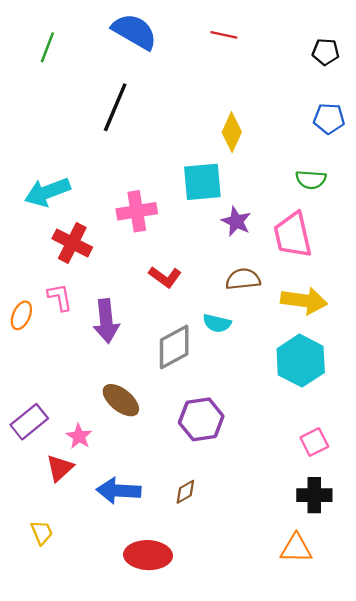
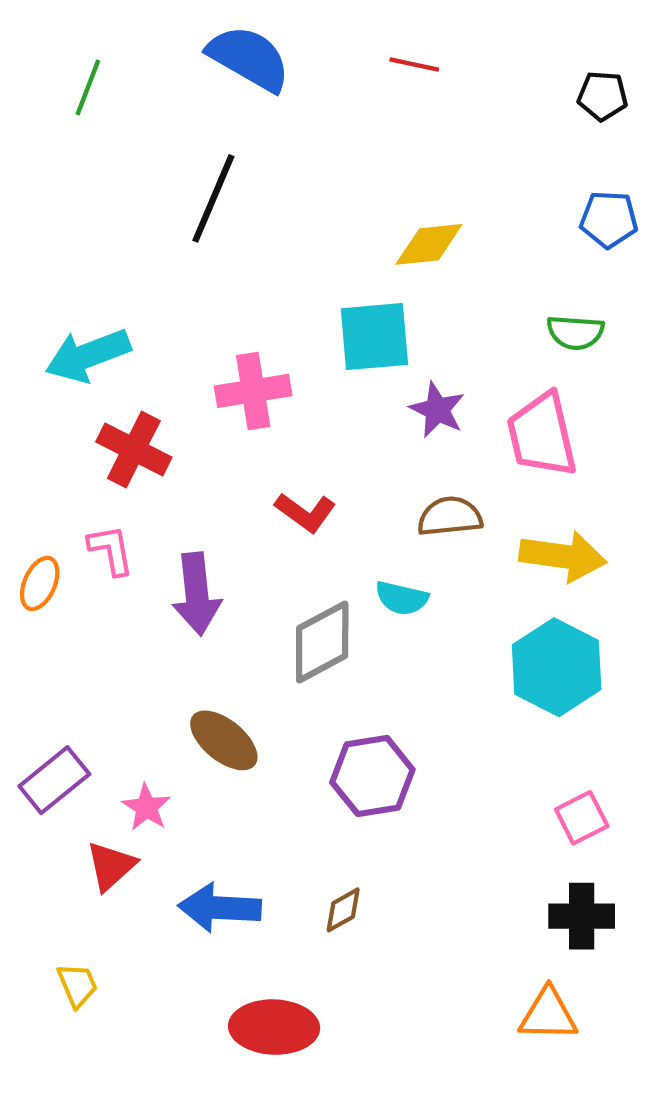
yellow diamond: (232, 132) -> (429, 244), turned 60

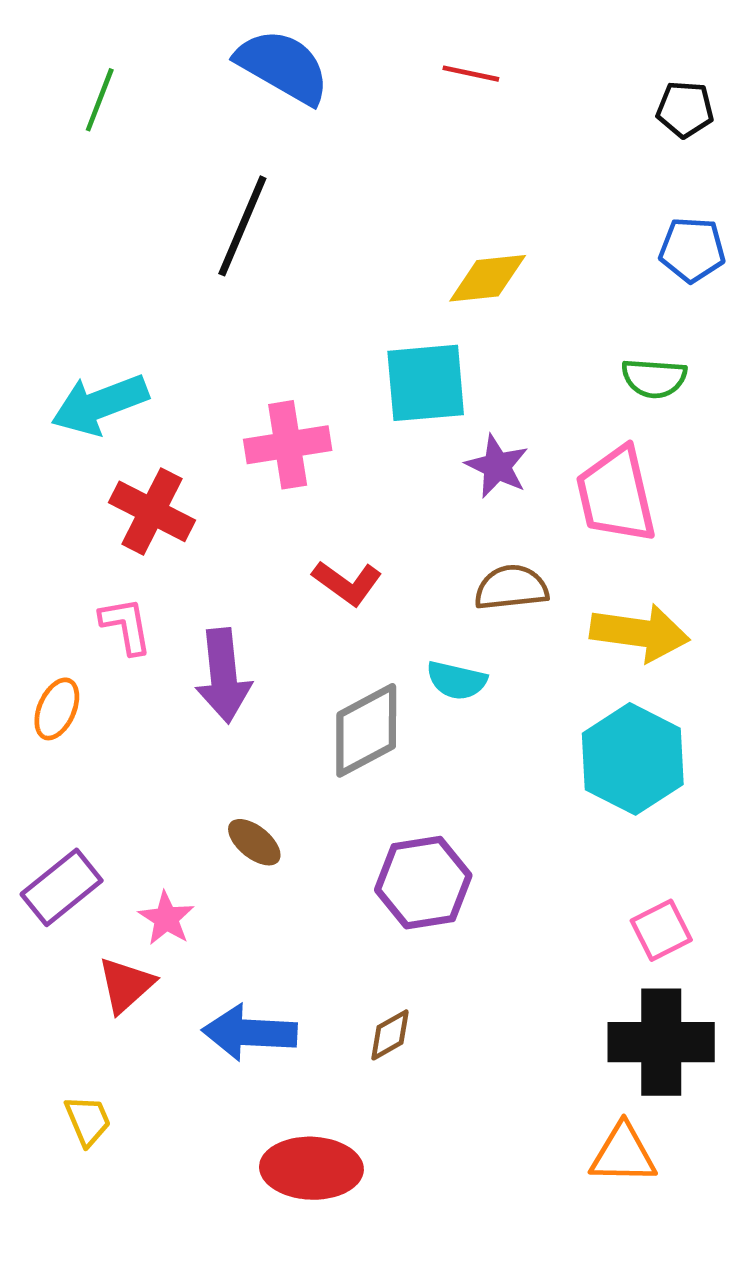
orange ellipse: (40, 583) -> (57, 709), moved
brown ellipse: (224, 740) -> (254, 842), size x0.7
black cross: (582, 916) -> (661, 1042), size x1.4

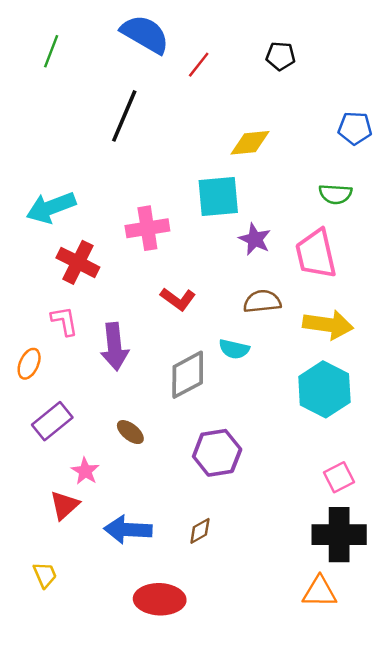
red line: (471, 74) -> (199, 65), moved, turned -64
black pentagon: (685, 109) -> (280, 56), moved
purple rectangle: (62, 887) -> (52, 421), moved

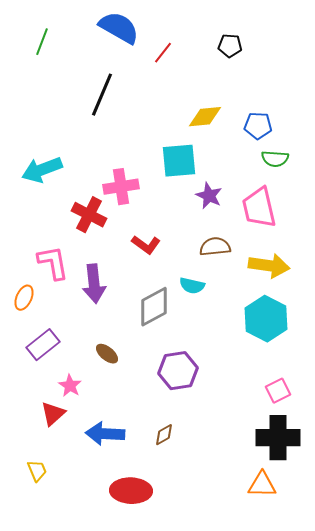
blue pentagon: (355, 128) -> (258, 126), moved
red cross: (78, 262) -> (89, 215), moved
pink L-shape: (64, 321) -> (53, 263), size x1.4

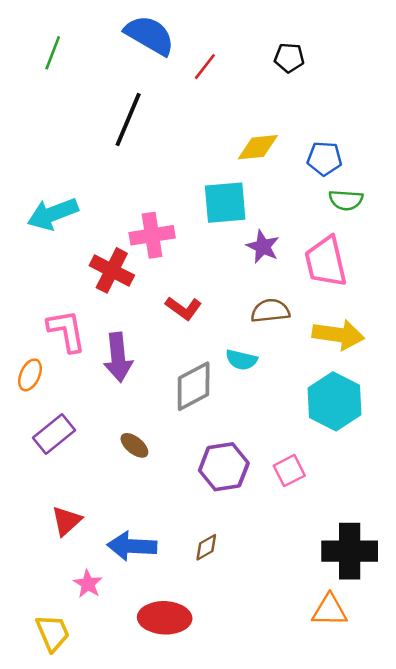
pink star: (70, 386) -> (88, 584), moved
pink square: (278, 391) -> (289, 471), moved
yellow trapezoid: (37, 471) -> (53, 633), moved, size x1.4

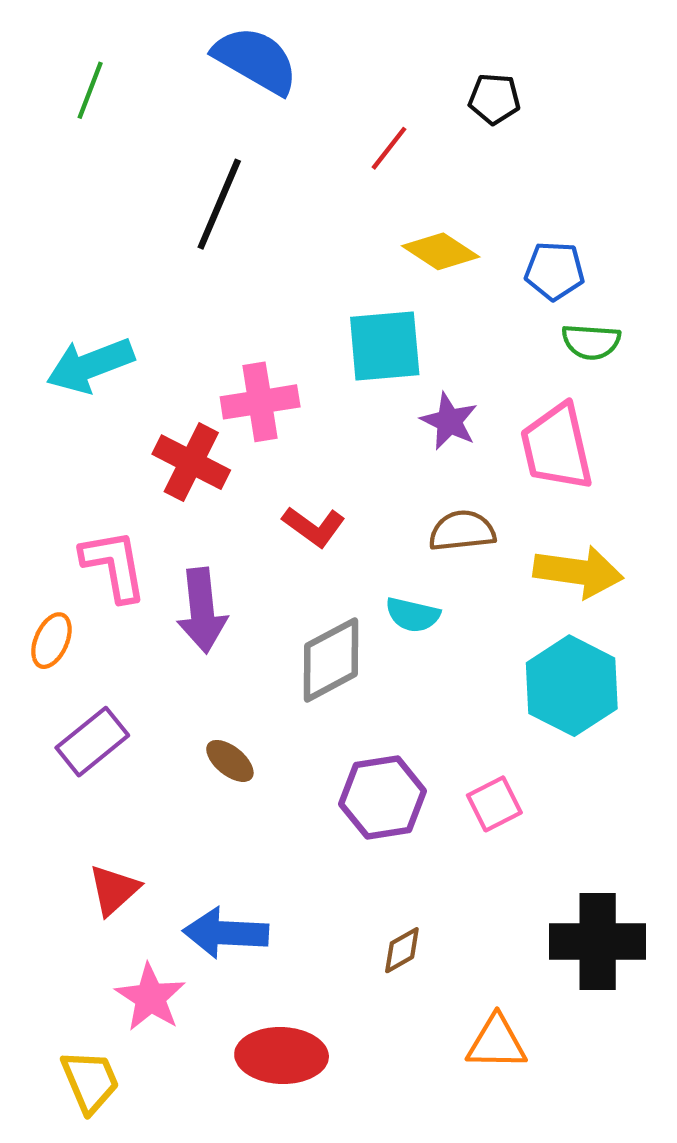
red line: (205, 67) -> (389, 148), moved
yellow diamond: (258, 147) -> (441, 251), turned 39
brown diamond: (206, 547) -> (402, 950), moved
pink star: (88, 584) -> (150, 997), size x1.4
orange triangle: (330, 610) -> (497, 1043), moved

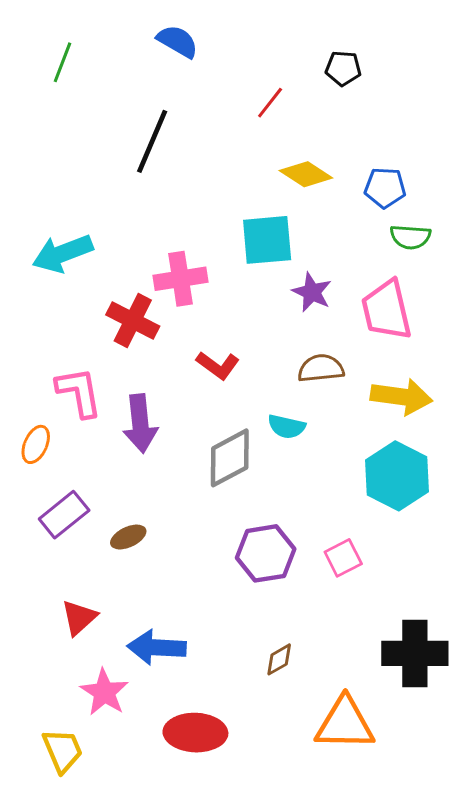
blue semicircle: (256, 60) -> (178, 41), size x0.7
brown ellipse: (230, 761) -> (128, 537), moved, turned -64
orange triangle: (497, 1043) -> (345, 724), size x1.4

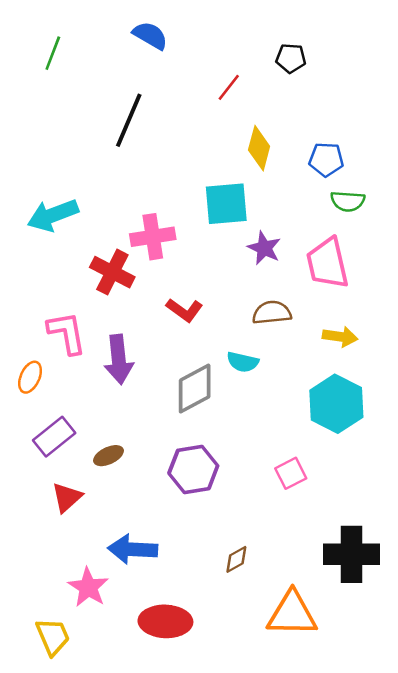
yellow diamond: (306, 174) -> (259, 148), turned 72
yellow arrow: (401, 397) -> (340, 337), size x0.7
purple hexagon: (266, 553) -> (193, 470), moved
red triangle: (79, 618) -> (67, 497), moved

